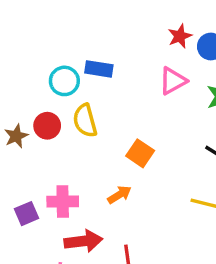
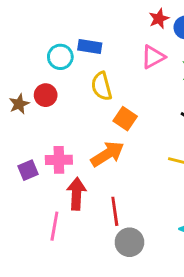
yellow semicircle: (85, 121) -> (102, 86), moved
orange arrow: (120, 195) -> (107, 154), size x1.6
red arrow: (83, 241) -> (77, 194), turned -80

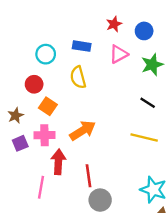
red star: (159, 19) -> (114, 24), moved
blue rectangle: (90, 47) -> (82, 46), moved
brown star: (19, 104) -> (16, 116), moved
orange square: (125, 119) -> (48, 106), moved

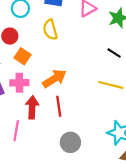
red line: (88, 176) -> (59, 106), moved

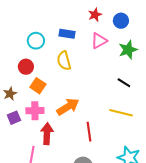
red line: (59, 106) -> (89, 132), moved

